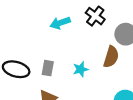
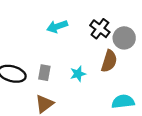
black cross: (95, 16) -> (100, 29), moved

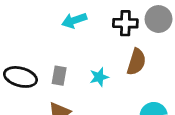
black cross: (100, 29) -> (125, 23), turned -36
gray circle: (124, 38) -> (159, 19), moved

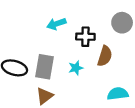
black cross: (125, 23) -> (85, 37), moved
gray rectangle: (59, 76) -> (45, 67), size x1.6

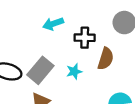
gray rectangle: (45, 67) -> (40, 70), turned 30

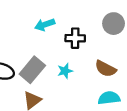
brown semicircle: (106, 59) -> (106, 69), moved, turned 100

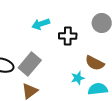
cyan star: (65, 71) -> (78, 78), moved

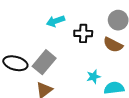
brown semicircle: (95, 63) -> (113, 45), moved

